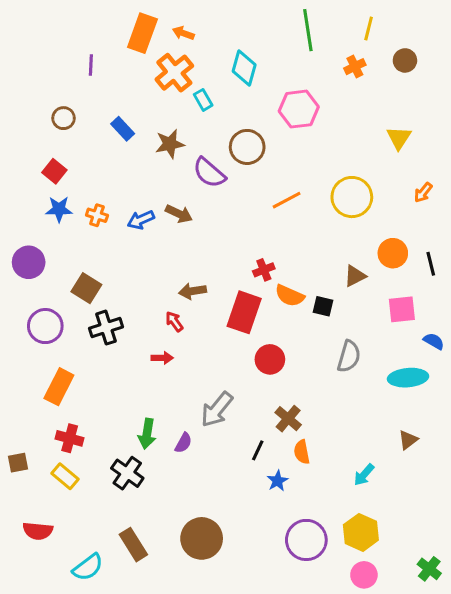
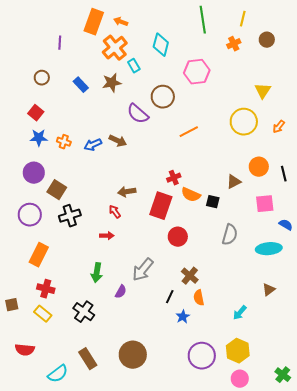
brown star: (170, 144) -> (112, 83), moved
yellow circle: (352, 197) -> (244, 122), moved
purple circle: (29, 262) -> (34, 173), moved
green arrow: (147, 434) -> (97, 273), moved

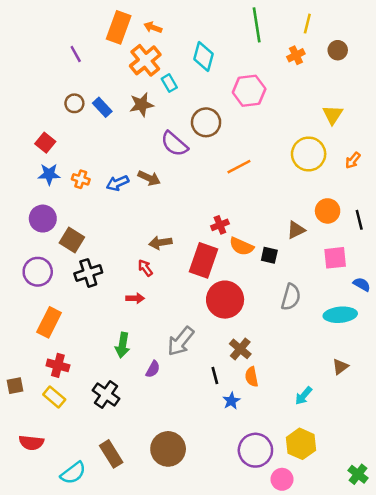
purple line: (60, 43) -> (76, 54), turned -32
brown circle: (42, 78) -> (74, 103), moved
red circle: (178, 237) -> (225, 300), size x1.5
black line: (170, 297) -> (215, 375), turned -40
pink circle: (240, 379) -> (282, 479), moved

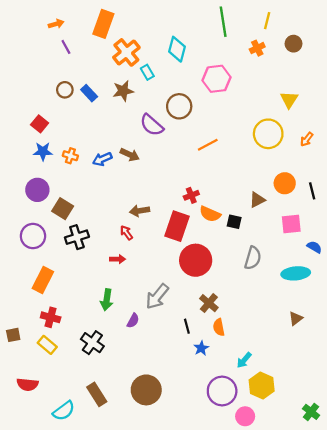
orange arrow: (153, 27) -> (56, 24), moved, turned 144
cyan arrow: (304, 396) -> (244, 360), moved

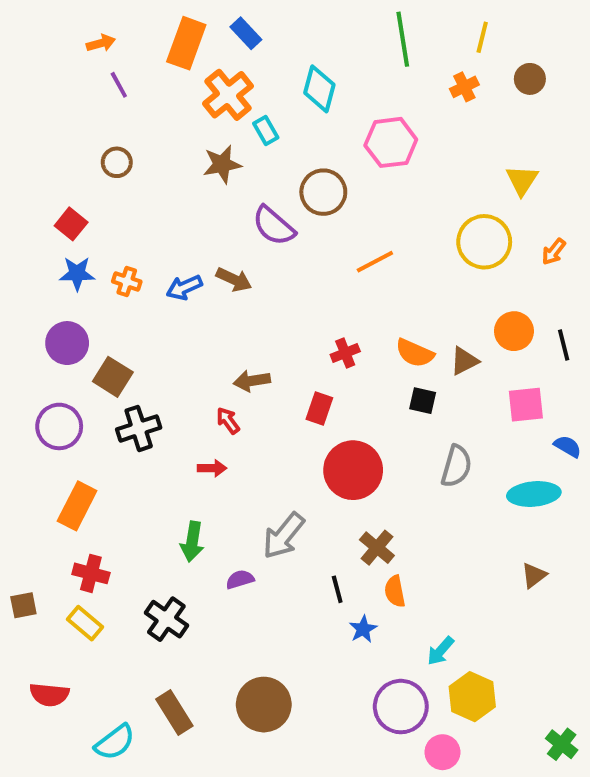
blue rectangle: (89, 93) -> (246, 33), moved
orange semicircle: (210, 214) -> (415, 353), moved
red rectangle: (177, 226) -> (319, 409), size x0.6
purple semicircle: (133, 321) -> (240, 579), turned -136

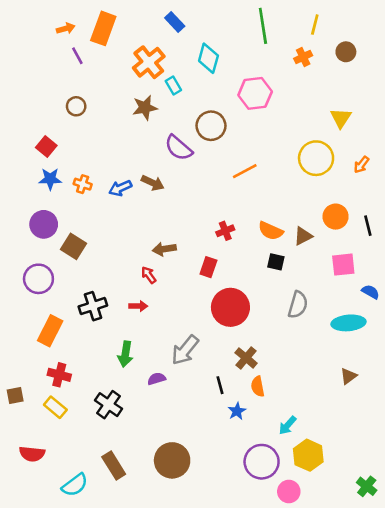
blue rectangle: (246, 33) -> (175, 22), moved
orange rectangle: (186, 43) -> (103, 28), moved
black cross: (139, 428) -> (93, 306), moved

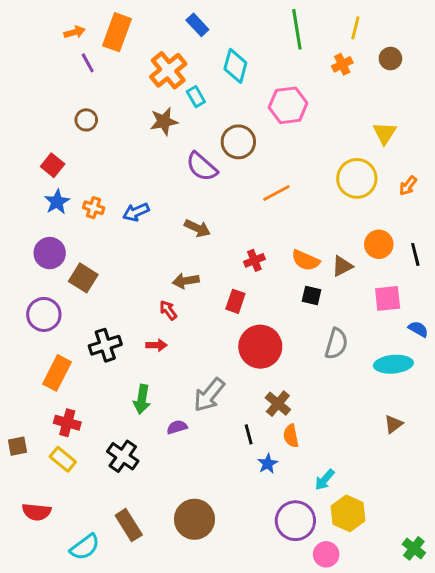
blue star: (50, 179) -> (57, 202), turned -30
brown arrow: (153, 183) -> (197, 228), moved

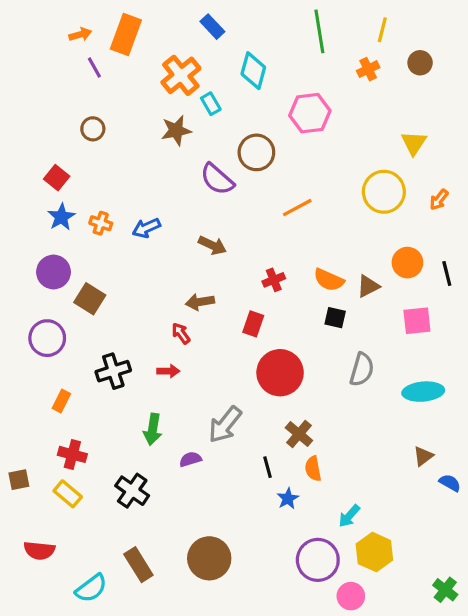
blue semicircle: (418, 329) -> (450, 483), moved
orange rectangle: (57, 373) -> (61, 401), size x0.6

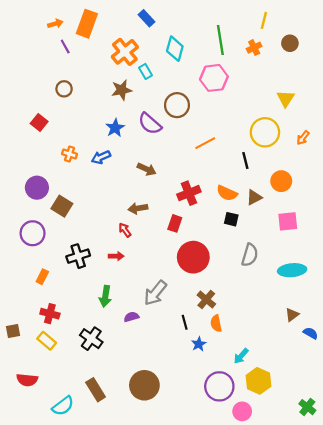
green line: (319, 31) -> (220, 40), moved
blue star: (61, 217) -> (115, 128), moved
black line: (447, 274) -> (245, 161), moved
red cross: (274, 280) -> (189, 193), size x1.5

